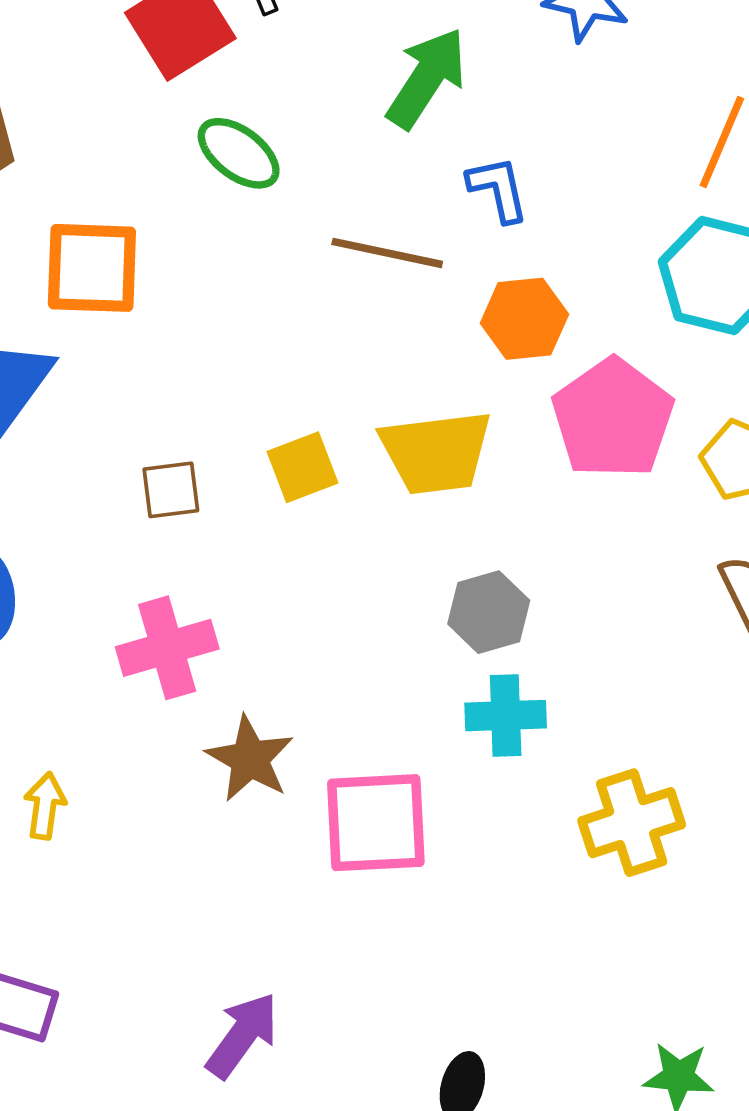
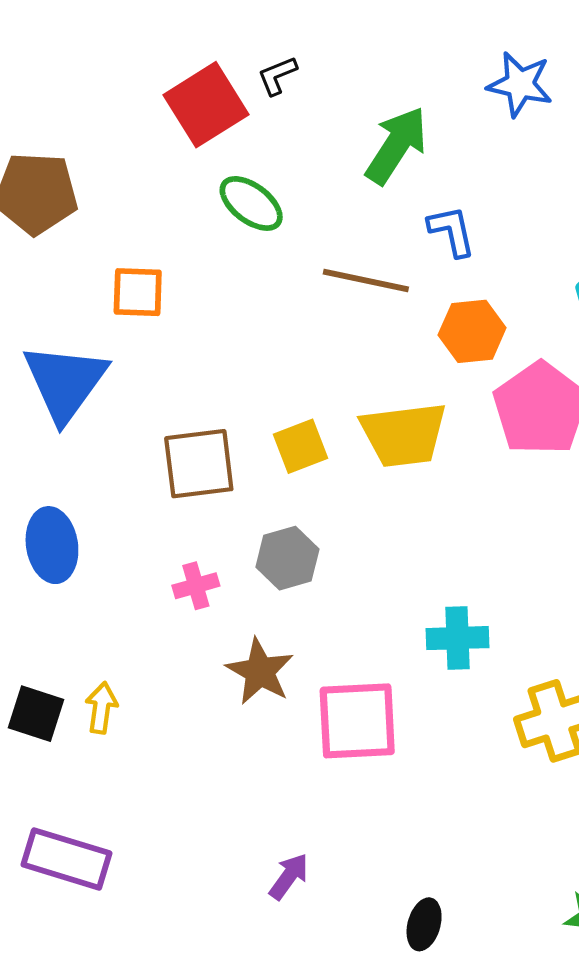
orange square: (92, 268) -> (138, 292), size x0.7
brown square: (171, 490) -> (199, 464), size x1.6
gray hexagon: (489, 612) -> (287, 558), moved
pink cross: (167, 648) -> (196, 586), size x0.6
purple arrow: (242, 1035) -> (289, 876), moved, size x0.7

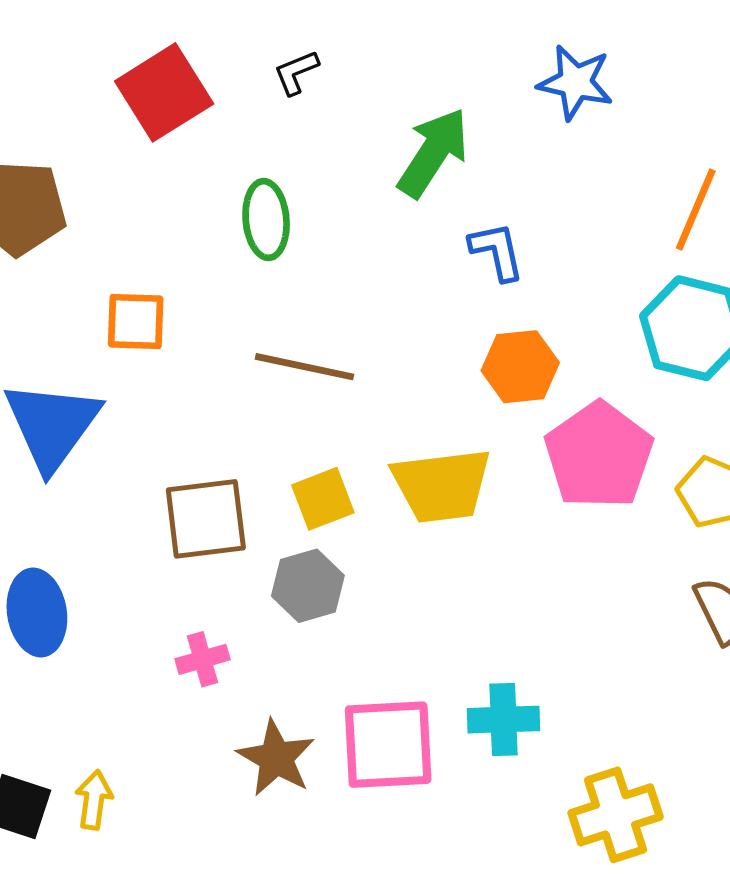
red square: (206, 105) -> (164, 92), moved
green ellipse: (251, 203) -> (266, 220), turned 48
brown line: (366, 281) -> (304, 367), moved
gray hexagon: (287, 558) -> (308, 586), moved
pink square: (357, 721) -> (388, 745), moved

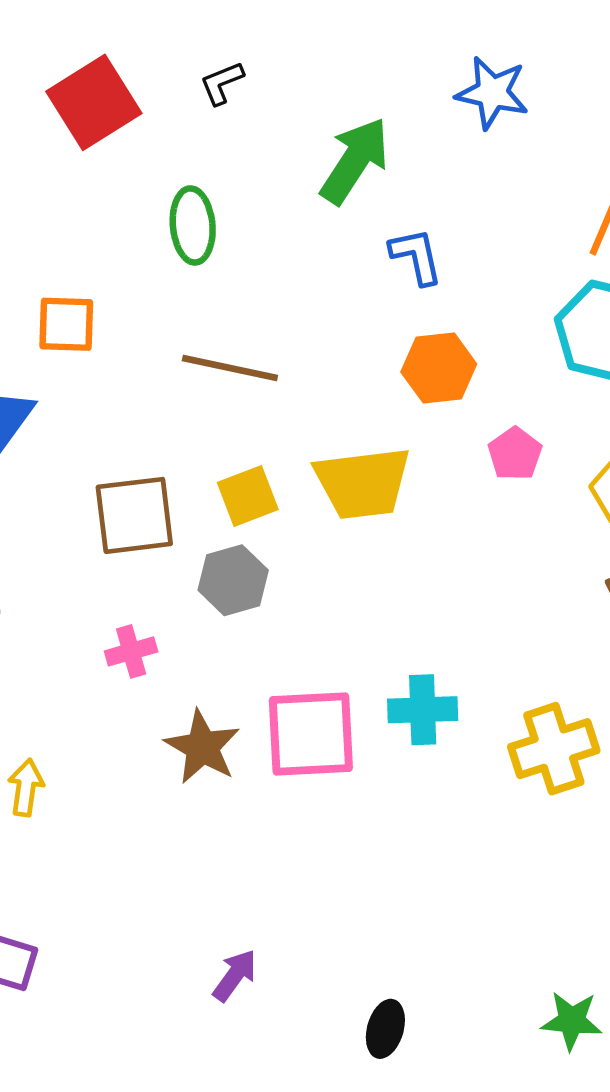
pink pentagon: (599, 455) -> (515, 454), size x0.5
yellow cross: (616, 815) -> (554, 749), moved

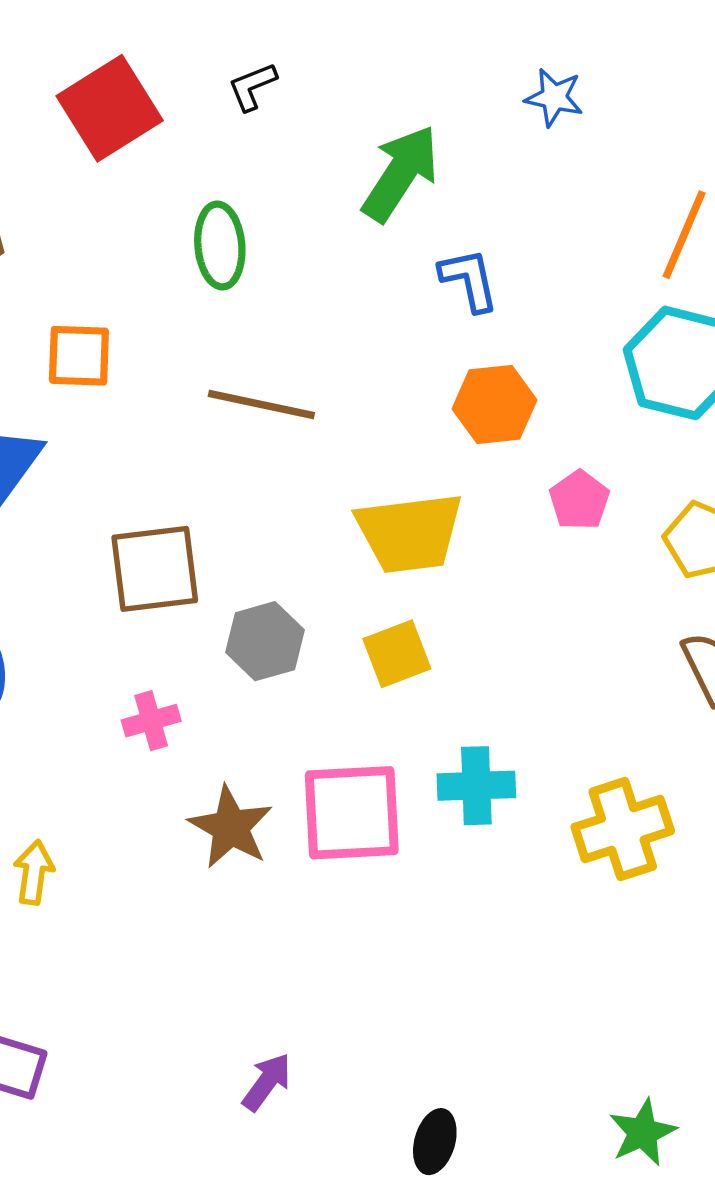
blue star: (492, 93) -> (554, 97), size x0.7
yellow square: (248, 496) -> (397, 654), moved
green star: (572, 1021) -> (643, 1133), turned -30

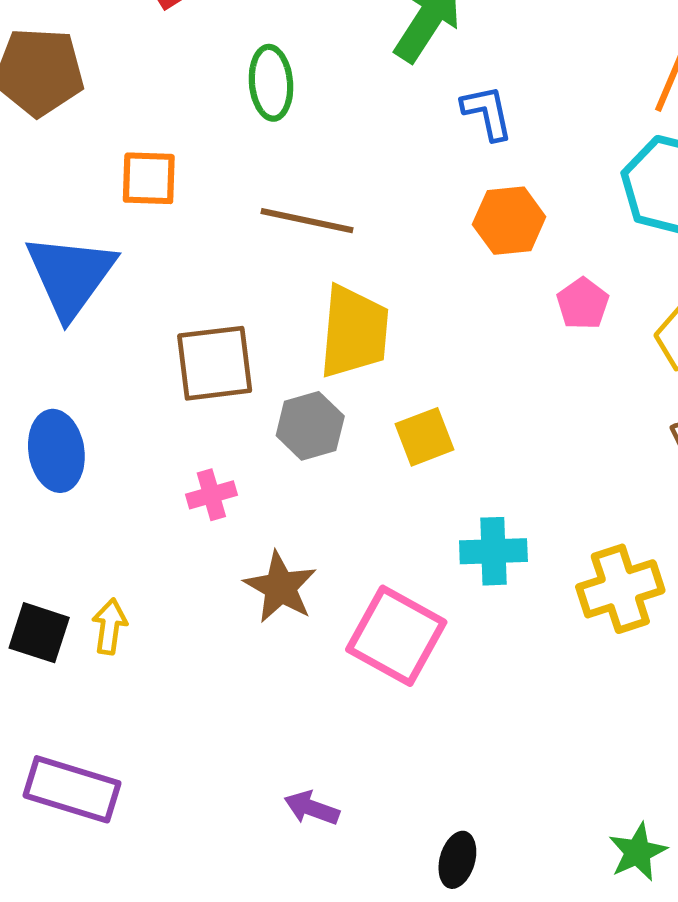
yellow trapezoid: (410, 533) -> (354, 332), moved, turned -78
pink square: (352, 813) -> (396, 636), moved, turned 32
purple arrow: (267, 1082) -> (312, 808), turned -106

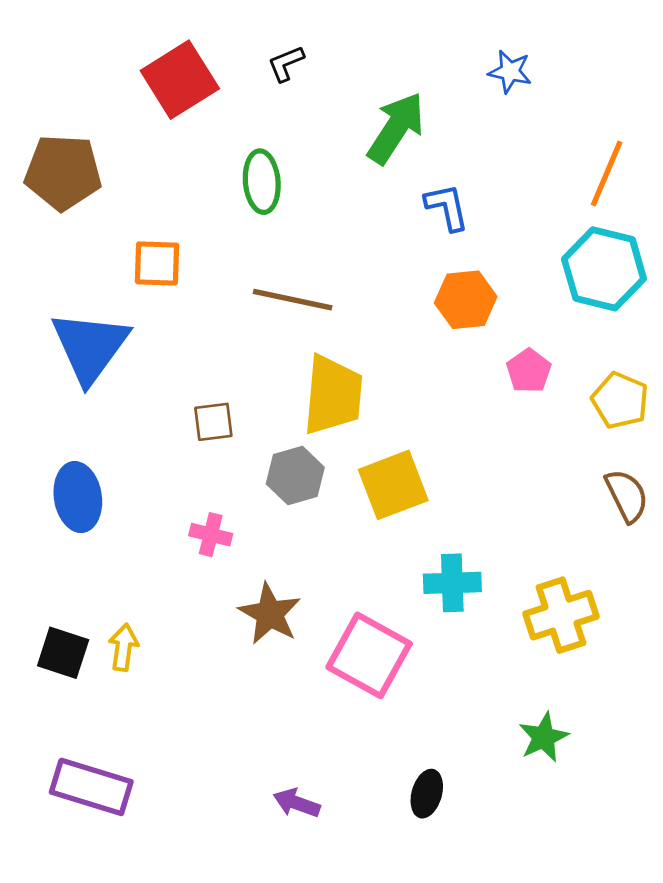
brown square: (215, 363) -> (213, 422), size x0.6
yellow square: (425, 437) -> (393, 485), size x1.4
pink cross: (211, 495) -> (211, 535), turned 30
green star: (638, 852) -> (544, 737), moved
black ellipse: (457, 860) -> (427, 794), moved

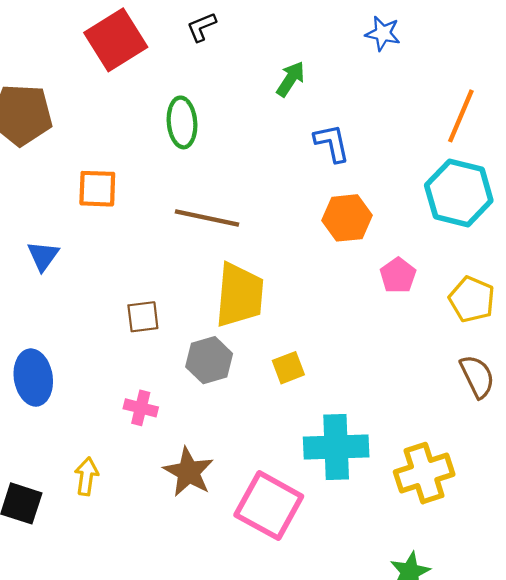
green arrow: (396, 128) -> (291, 79), size x0.6
blue triangle: (90, 347) -> (43, 256), size x0.5
yellow square: (393, 485) -> (288, 368), size x0.6
cyan cross: (452, 583) -> (336, 447), size x1.4
yellow arrow: (123, 647) -> (86, 476), moved

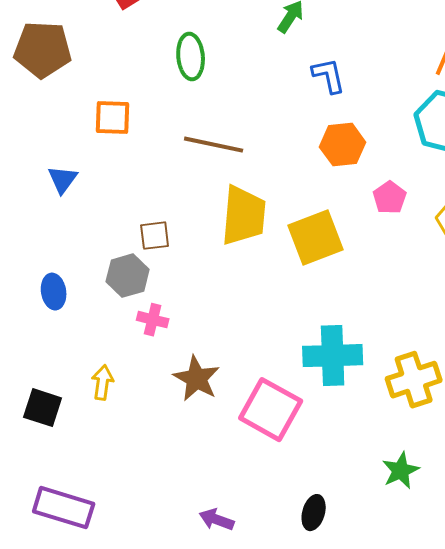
gray hexagon: (209, 360) -> (128, 276), moved
yellow square: (288, 368) -> (316, 238), moved, size x1.8
blue ellipse: (33, 378) -> (54, 292), size x0.7

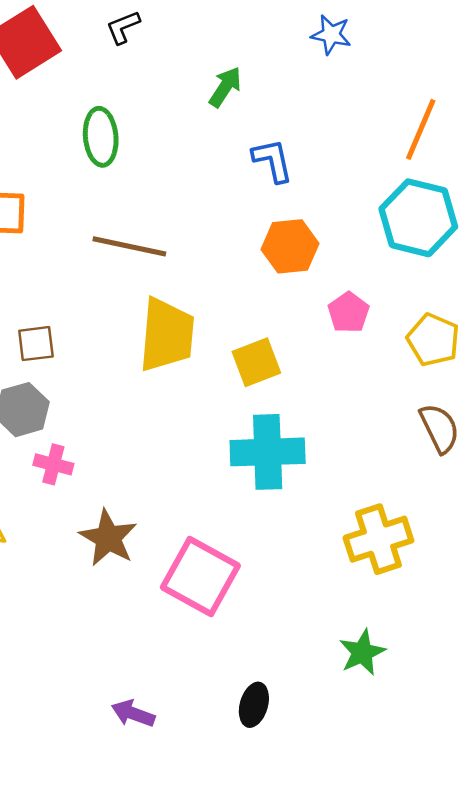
brown square: (155, 236) -> (36, 344), moved
yellow square: (316, 238) -> (256, 362), size x0.7
cyan cross: (333, 356) -> (268, 452), moved

